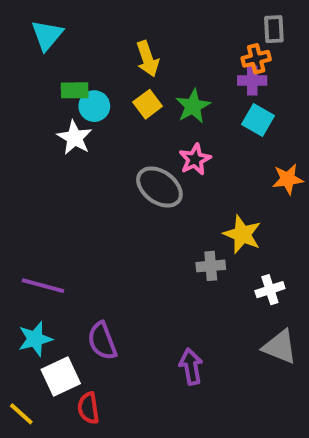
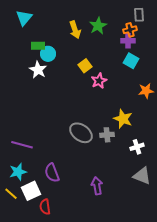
yellow square: (148, 104) -> (85, 66), moved
green star: (193, 106) -> (98, 26), moved
gray ellipse: (159, 187) -> (81, 133), moved
yellow line: (21, 414) -> (11, 194), moved

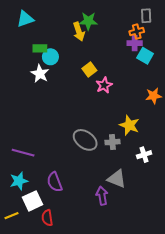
cyan triangle: (24, 18) -> (25, 19), turned 30
green star: (98, 26) -> (88, 21), moved, turned 30
cyan square: (131, 61) -> (145, 56), moved
gray triangle: (142, 176) -> (117, 179), moved
yellow line: (11, 194) -> (11, 216), moved, turned -64

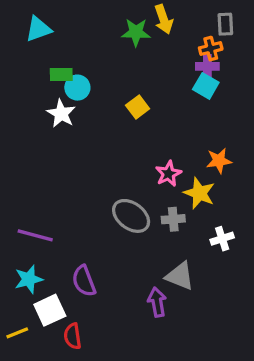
yellow arrow: (79, 32) -> (164, 19), moved
cyan square: (145, 56) -> (206, 86), moved
pink star: (104, 85) -> (168, 174), moved
orange star: (154, 96) -> (219, 161), moved

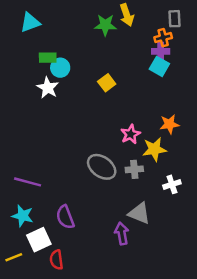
yellow star: (199, 193) -> (154, 149), turned -30
cyan star: (29, 279) -> (23, 216), turned 30

